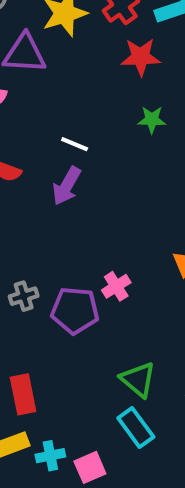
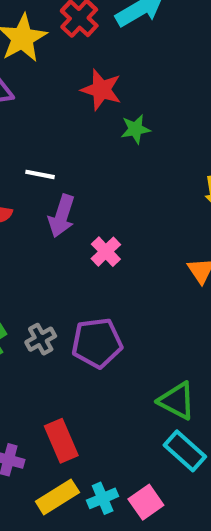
red star: (141, 57) -> (101, 90), moved, turned 30
white line: (75, 144) -> (40, 174), moved
pink cross: (116, 286) -> (106, 252), moved

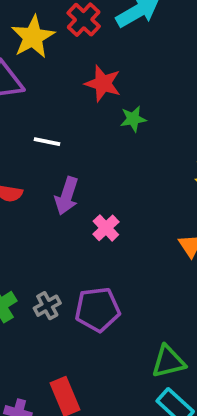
white line: (40, 174) -> (47, 142), moved
green triangle: (177, 401) -> (168, 362), turned -42

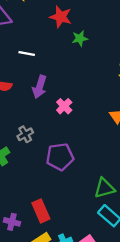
gray cross: (47, 306) -> (25, 134), moved

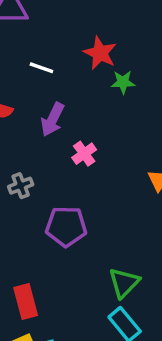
red star: (61, 17) -> (100, 53), moved
green star: (80, 38) -> (123, 82), moved
green triangle: (104, 188) -> (124, 283), turned -40

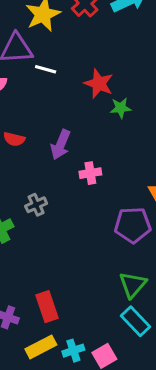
white line: (41, 68) -> (46, 69), moved
pink cross: (84, 154) -> (90, 173), turned 30
purple pentagon: (66, 226) -> (133, 225), moved

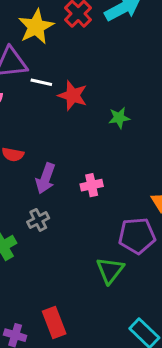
red star: (99, 84) -> (73, 95), moved
purple arrow: (61, 145) -> (45, 178), moved
green triangle: (133, 285) -> (110, 270), moved

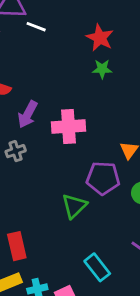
red star: (73, 95) -> (100, 38), moved
pink cross: (92, 185) -> (68, 126), size x1.6

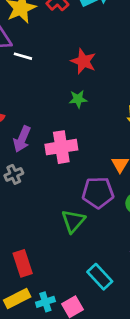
green star: (102, 69) -> (78, 99), moved

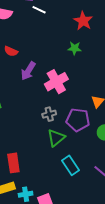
pink cross: (61, 147) -> (56, 82), turned -30
gray cross: (14, 174) -> (49, 114), moved
cyan rectangle: (100, 277) -> (71, 165), moved

